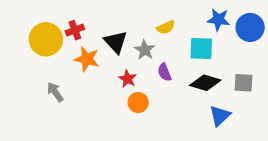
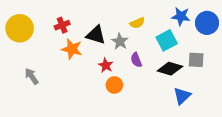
yellow circle: (46, 39) -> (20, 28), moved
black triangle: (116, 42) -> (96, 35), turned -30
cyan square: (201, 49) -> (167, 40), turned -30
gray square: (243, 83) -> (196, 60), moved
gray arrow: (55, 92) -> (32, 76), moved

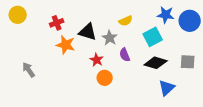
yellow circle: (20, 28) -> (18, 15), moved, size x0.7
gray square: (196, 60) -> (188, 62), moved

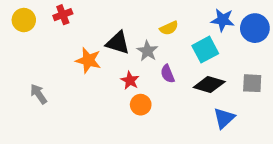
red cross: (57, 23) -> (63, 15), moved

